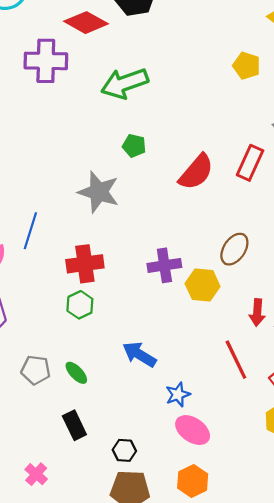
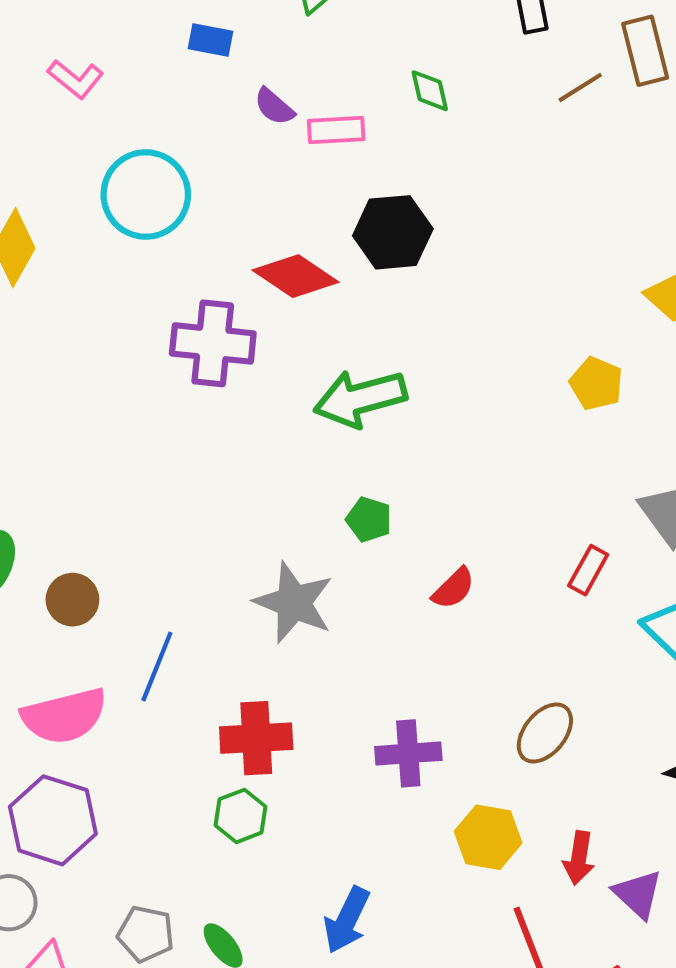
red rectangle: (250, 163) -> (588, 570), size x0.7
red semicircle: (196, 172) -> (454, 588), moved, size x0.6
yellow hexagon: (203, 285) -> (488, 837), moved
blue arrow: (139, 354) -> (347, 920), turned -100

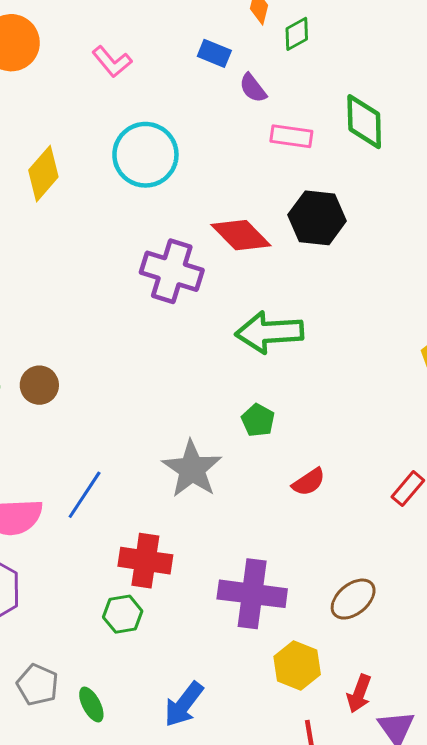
green diamond: (430, 91) -> (364, 122), size x1.6
purple semicircle: (274, 107) -> (253, 88), moved
brown circle: (72, 600) -> (39, 385), moved
purple cross: (408, 753) -> (252, 594), size x1.4

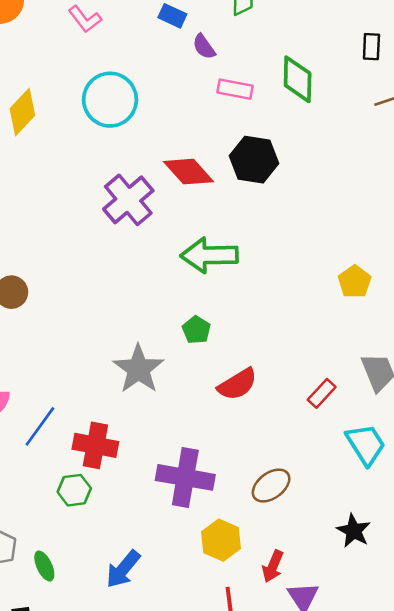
purple cross: (172, 271) -> (128, 200), turned 30
red semicircle: (309, 482) -> (237, 384), size x1.4
blue line: (85, 495) -> (40, 426), moved

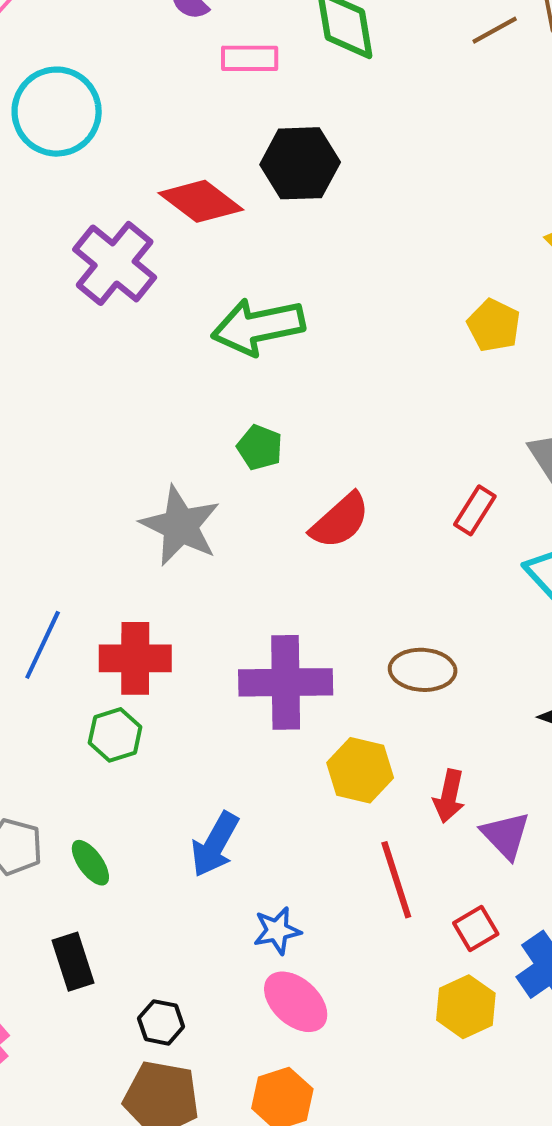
brown ellipse: (271, 486) -> (423, 670), turned 51

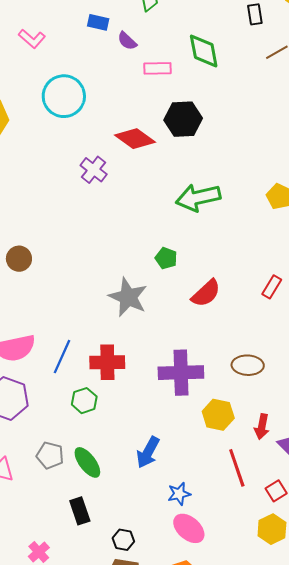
purple cross: (115, 263) -> (94, 170), size x0.7
green arrow: (258, 327) -> (198, 197), moved
green hexagon: (115, 735) -> (84, 401), moved
green ellipse: (90, 863) -> (87, 462), size x1.4

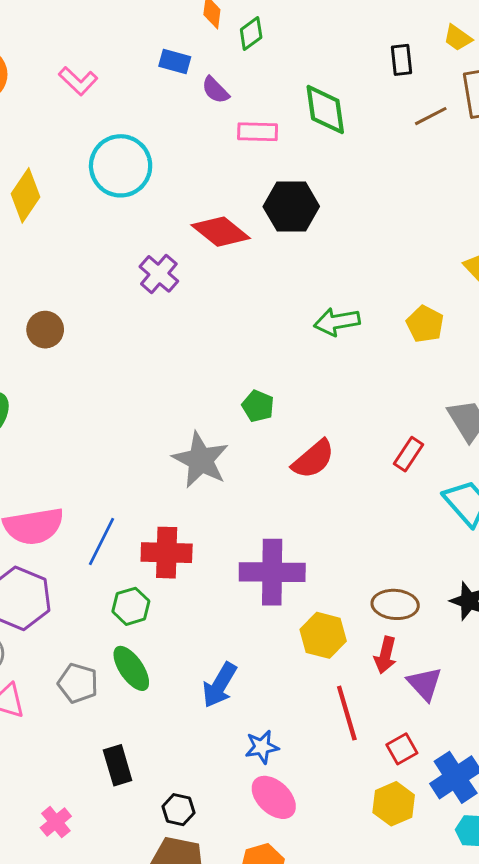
green arrow: (198, 197) -> (337, 322), moved, size x0.7
brown circle: (19, 259) -> (45, 330), moved
brown ellipse: (248, 365) -> (395, 604), moved
green ellipse: (87, 462) -> (131, 668), moved

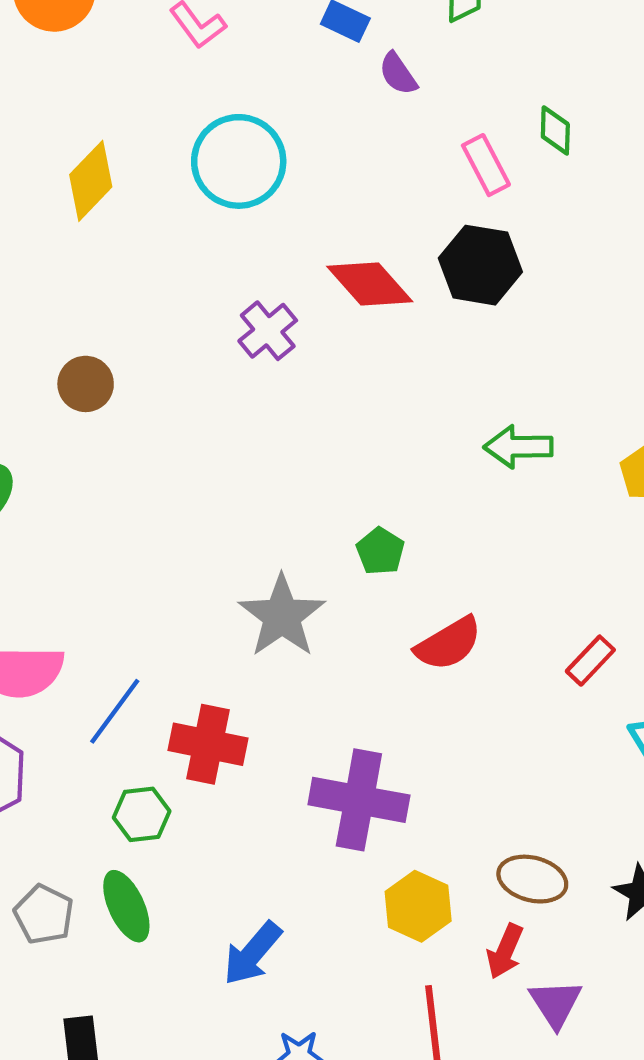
green diamond: (325, 110) -> (555, 130), size x0.6
pink rectangle: (258, 132) -> (486, 165), moved, turned 51

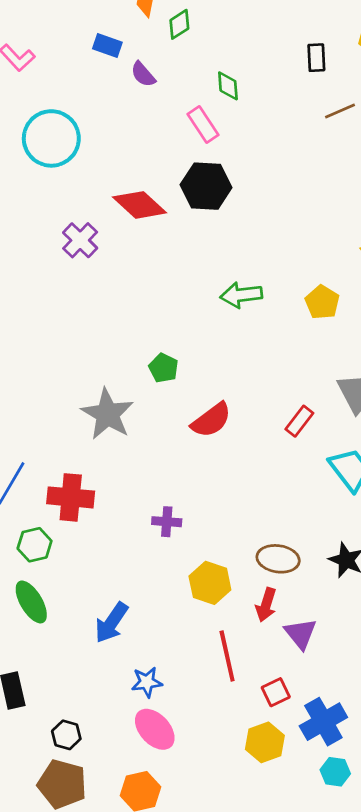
green diamond: (555, 130) -> (228, 86), moved
purple cross: (359, 800) -> (167, 522), size x0.5

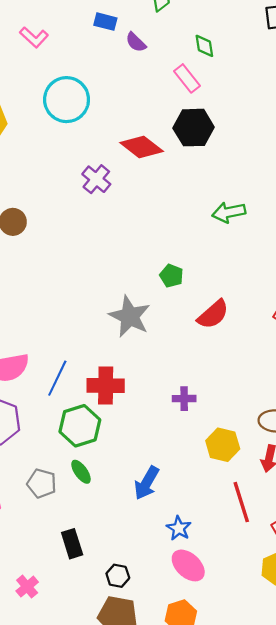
green hexagon: (35, 545) -> (80, 426), size x1.5
green ellipse: (31, 602) -> (81, 472), size x0.7
blue star: (147, 682) -> (179, 528), turned -30

